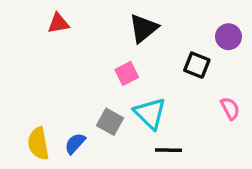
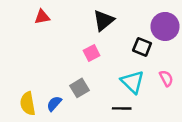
purple circle: (228, 37) -> (165, 26), size x1.5
cyan triangle: (150, 113) -> (132, 82), moved
gray square: (110, 122) -> (79, 88), turned 30

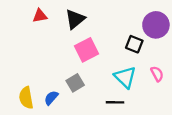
black triangle: (104, 20) -> (75, 19), moved
pink square: (92, 53) -> (87, 50), size x1.5

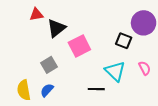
black triangle: (75, 19) -> (56, 28), moved
gray square: (75, 83) -> (49, 65), moved
black line: (115, 102) -> (96, 89), moved

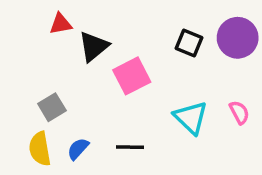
black square: (124, 41) -> (189, 43), moved
gray square: (49, 65) -> (52, 107), moved
black line: (96, 89) -> (130, 147), moved

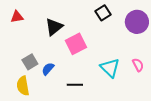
red triangle: (61, 24) -> (17, 17), moved
black square: (189, 43) -> (103, 13), moved, turned 35
blue semicircle: (78, 149) -> (48, 69), moved

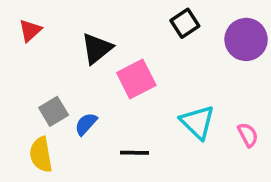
red triangle: (17, 17) -> (30, 30), turned -32
pink semicircle: (138, 65) -> (248, 135), moved

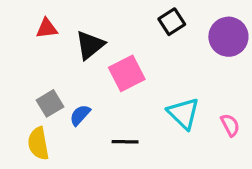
red triangle: (30, 30) -> (47, 28), moved, turned 35

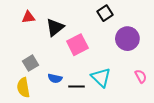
purple circle: (228, 37) -> (127, 39), moved
cyan triangle: (183, 113) -> (101, 77), moved
blue semicircle: (80, 115) -> (55, 78), moved, turned -120

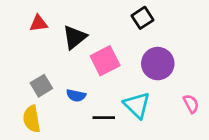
purple circle: (127, 39) -> (158, 64), moved
blue semicircle: (55, 78) -> (76, 95), moved

